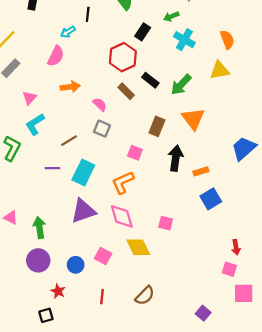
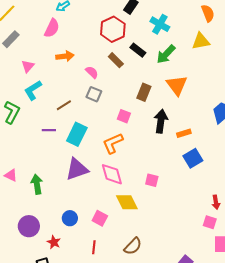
cyan cross: (184, 40) -> (160, 24), moved
pink square: (103, 256) -> (100, 218), moved
purple circle: (38, 260) -> (29, 226), moved

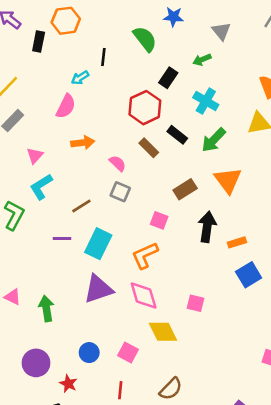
brown rectangle: (144, 92) -> (185, 189), turned 36

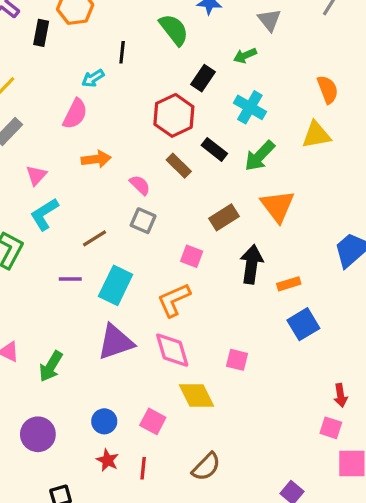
green arrow: (46, 308) -> (51, 366), turned -140
red star: (68, 384) -> (107, 460), moved

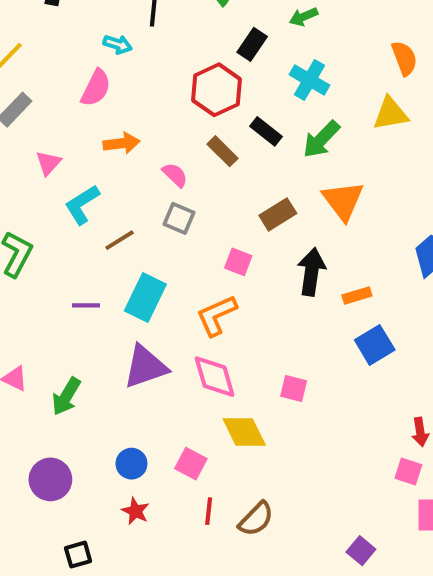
cyan arrow: (93, 78) -> (118, 44), turned -130
cyan L-shape: (44, 214) -> (82, 205), moved
purple line: (70, 279) -> (86, 305), moved
red line: (143, 468) -> (209, 511), moved

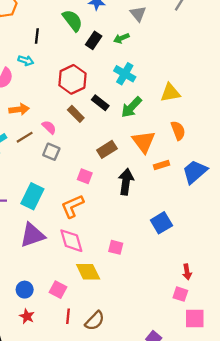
cyan arrow: (118, 44) -> (26, 60), moved
black rectangle: (252, 44) -> (94, 40), moved
orange semicircle: (404, 58) -> (178, 131), moved
brown line: (120, 240) -> (25, 137), moved
orange rectangle: (357, 296) -> (161, 165), moved

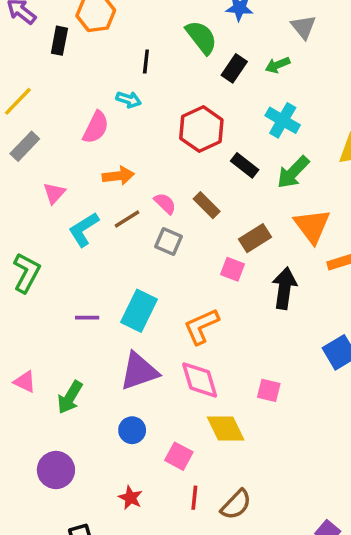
brown rectangle: (76, 114) -> (207, 205), moved
pink square: (85, 176) -> (233, 269), moved
blue circle: (25, 290) -> (132, 430), moved

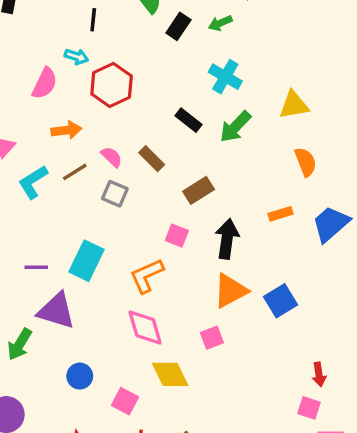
red hexagon: (201, 129) -> (112, 85), moved
orange triangle: (312, 226) -> (230, 291), moved, turned 39
pink square: (233, 269) -> (177, 236), moved
purple triangle: (139, 371) -> (56, 311), moved, turned 36
pink square: (269, 390) -> (212, 338), turned -35

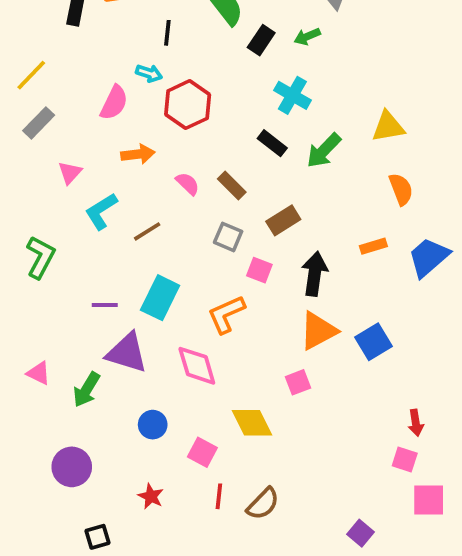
cyan cross: (225, 77) -> (292, 95), moved
brown line: (75, 172) -> (147, 231), moved
gray square: (115, 194) -> (228, 237), moved
pink diamond: (145, 328) -> (197, 366), moved

